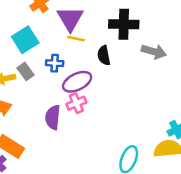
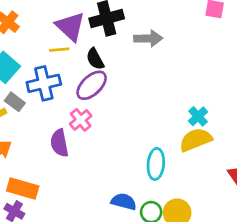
purple triangle: (70, 19) -> (70, 26), moved
blue cross: (55, 63) -> (44, 83), size x1.6
purple ellipse: (77, 82) -> (92, 85), moved

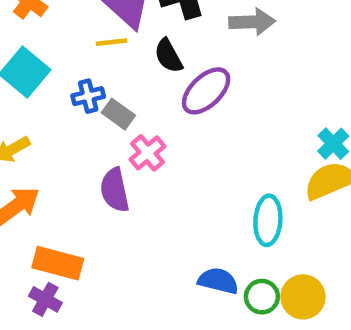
blue cross: (44, 83) -> (88, 96), size x0.6
purple ellipse: (92, 85) -> (206, 91), moved
gray rectangle: (15, 102) -> (118, 114), moved

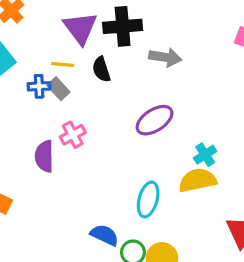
yellow line: (111, 42) -> (63, 65), moved
purple ellipse: (206, 91) -> (155, 120), moved
gray rectangle: (118, 114) -> (58, 89), moved

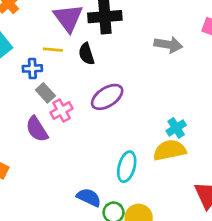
gray arrow: (165, 57) -> (168, 45), moved
gray rectangle: (58, 89) -> (45, 93), moved
purple ellipse: (155, 120) -> (107, 97), moved
purple semicircle: (44, 156) -> (37, 129), turned -32

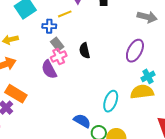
yellow line: (53, 50) -> (65, 14), turned -32
black semicircle: (86, 54) -> (85, 51), moved
purple ellipse: (107, 97) -> (135, 51), moved, turned -35
pink cross: (62, 110) -> (59, 57), moved

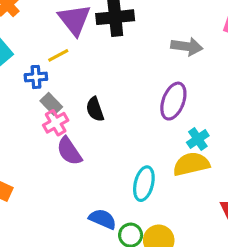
purple semicircle: (49, 69) -> (69, 151), moved

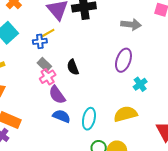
blue cross: (36, 77) -> (40, 41), moved
yellow semicircle: (191, 164) -> (125, 114), moved
cyan ellipse: (144, 184) -> (89, 119), moved
blue semicircle: (103, 219) -> (61, 116), moved

